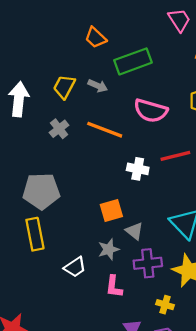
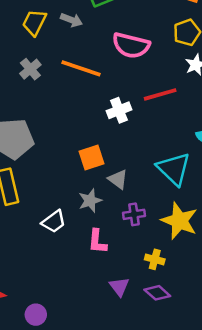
white cross: (138, 169) -> (119, 110), turned -30
purple cross: (148, 263) -> (134, 214), size x0.7

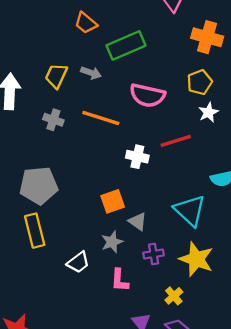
gray cross: (30, 69) -> (53, 120), turned -30
white cross: (119, 110) -> (137, 157), turned 35
yellow cross: (155, 259) -> (174, 296), turned 36

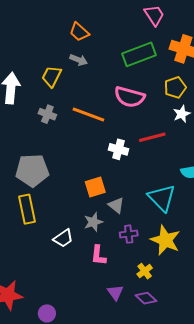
green rectangle: (126, 45) -> (139, 54), moved
gray arrow: (91, 73) -> (79, 60), moved

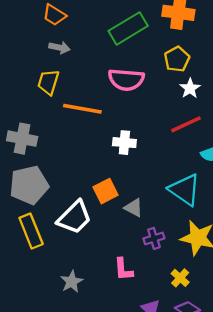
yellow trapezoid: (52, 76) -> (48, 82), moved
gray cross: (47, 114) -> (22, 139), moved, size x1.4
red line: (152, 137) -> (186, 124), moved
gray star: (93, 222) -> (72, 282), moved
white trapezoid: (63, 238) -> (74, 217), moved, size x1.5

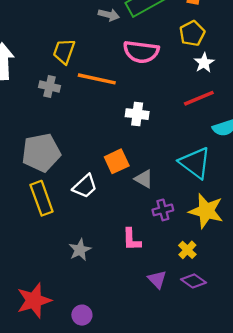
gray arrow: (59, 48) -> (109, 15), moved
gray cross: (22, 139) -> (49, 87), moved, size x0.7
white trapezoid: (74, 217) -> (85, 186), size x0.7

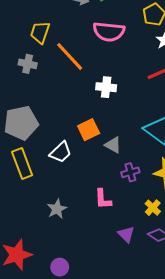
orange line: (97, 79) -> (70, 56), turned 36

